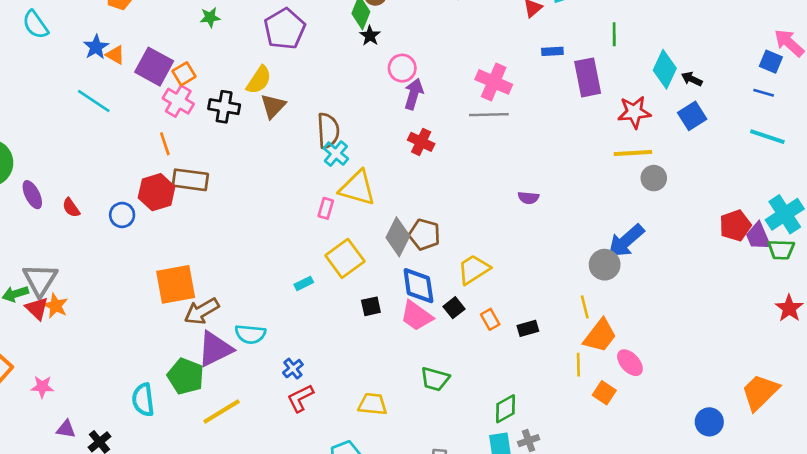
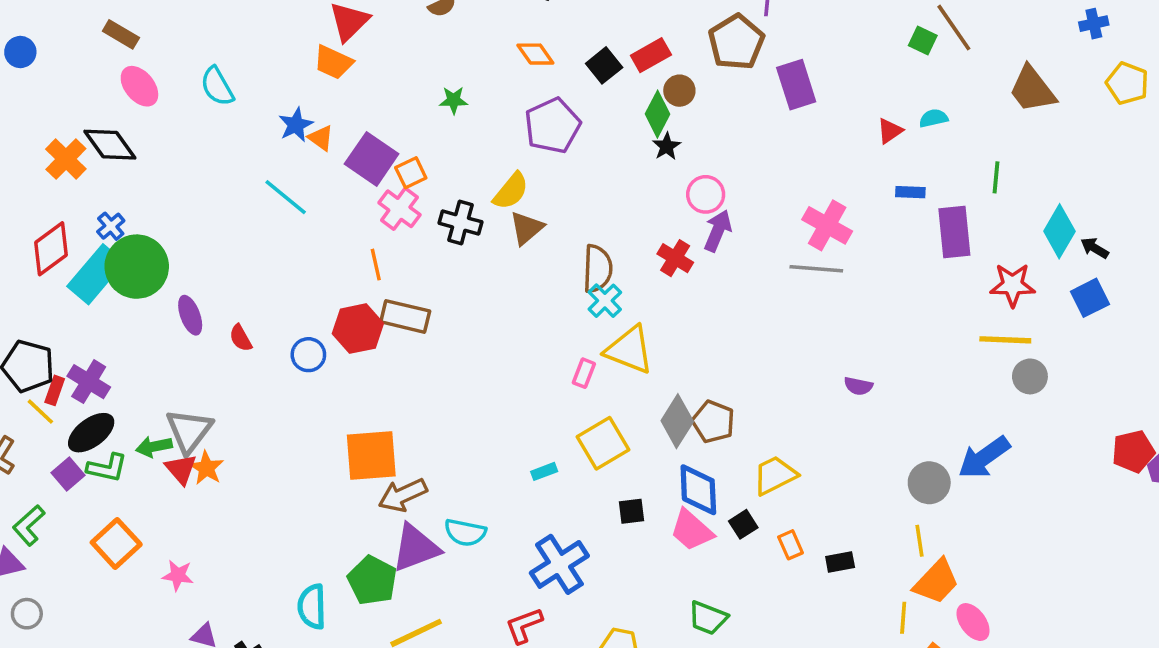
red cross: (421, 142) -> (675, 258), moved
gray circle: (605, 265) -> (929, 483), moved
blue cross: (293, 369) -> (559, 564), moved, size x2.0

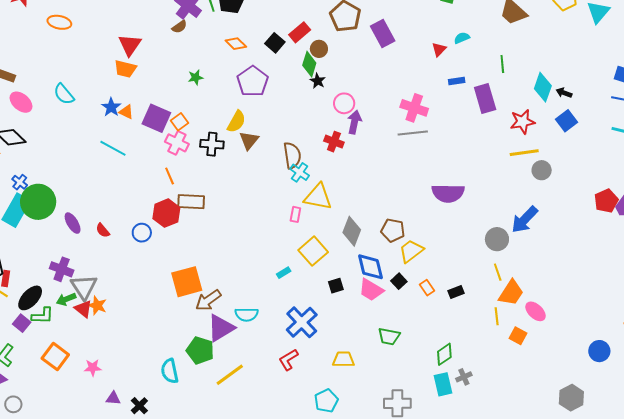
purple cross: (89, 382) -> (62, 269), moved
purple semicircle: (858, 386) -> (448, 193), size x2.0
brown pentagon: (713, 422) -> (393, 230), moved

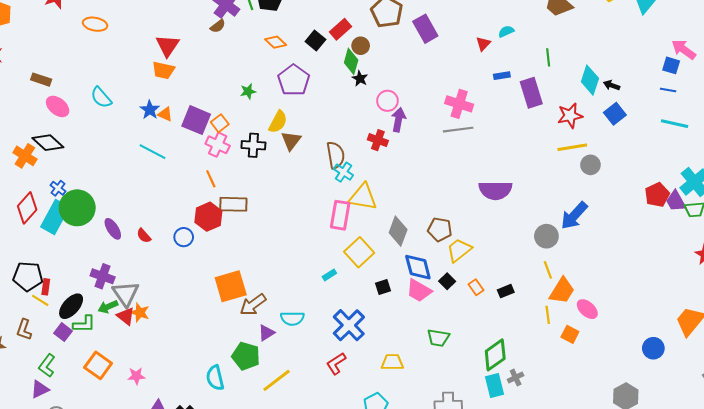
green star: (196, 77) -> (248, 91), moved
pink rectangle: (295, 214) -> (340, 215), size x1.8
purple triangle: (221, 328) -> (266, 333), size x0.6
green diamond: (444, 354) -> (495, 355), size x1.4

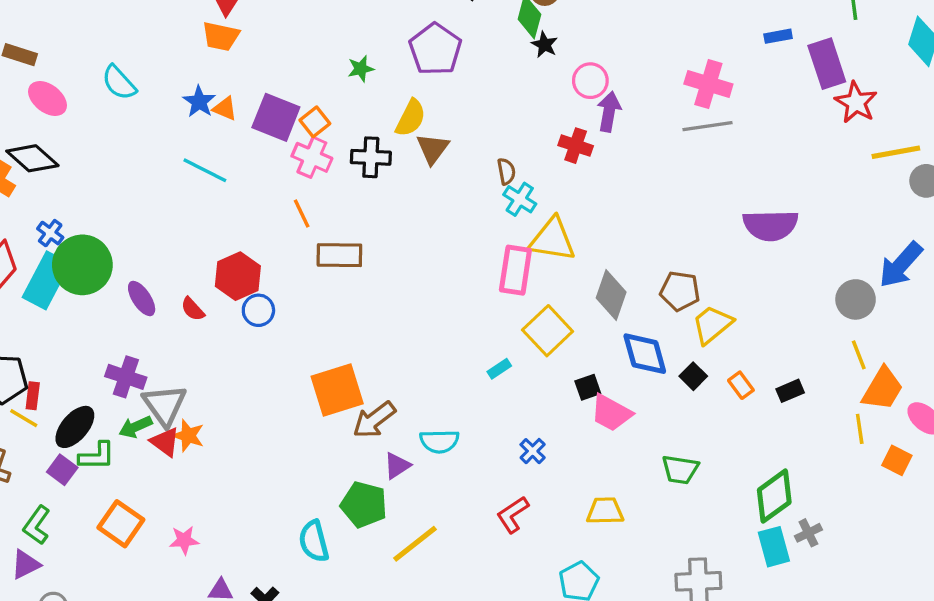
red star: (570, 116) -> (856, 102), moved, turned -30
brown semicircle: (336, 155) -> (506, 171), size x0.6
red hexagon: (208, 217) -> (238, 276), moved
pink trapezoid: (419, 291) -> (611, 413), moved
blue cross: (349, 325) -> (533, 451), size x0.5

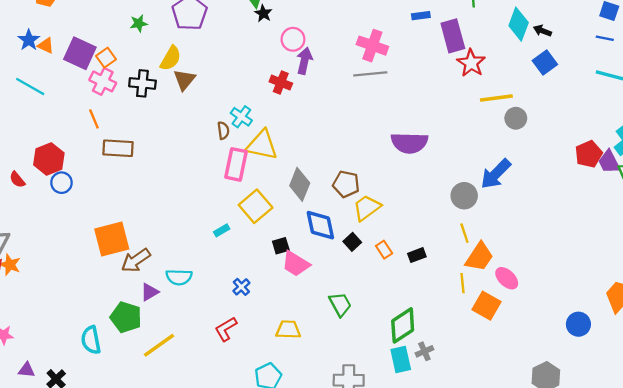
brown semicircle: (506, 171) -> (223, 130), moved
orange square: (897, 460) -> (486, 306), size x1.4
green trapezoid: (680, 470) -> (340, 304), turned -130

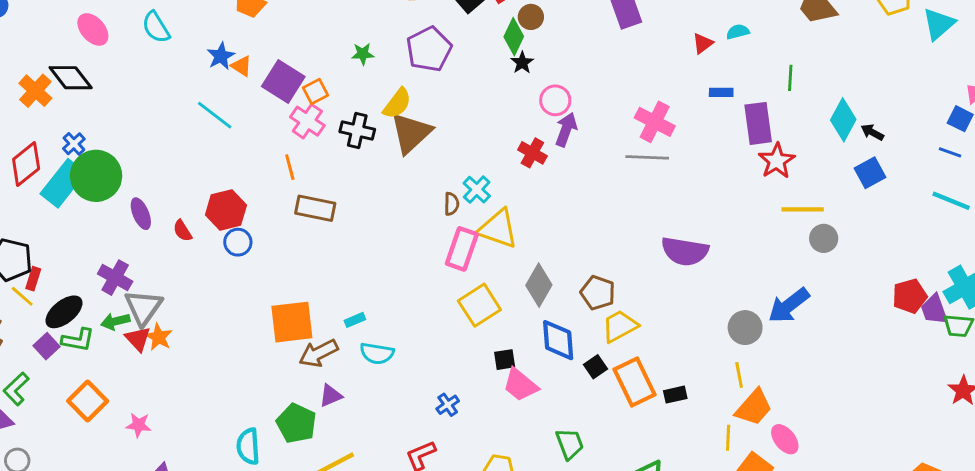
brown triangle: (184, 80) -> (411, 133), size x1.5
cyan rectangle: (222, 230) -> (355, 320), moved
orange rectangle: (384, 250) -> (634, 382), size x2.0
cyan semicircle: (179, 277) -> (377, 353), moved

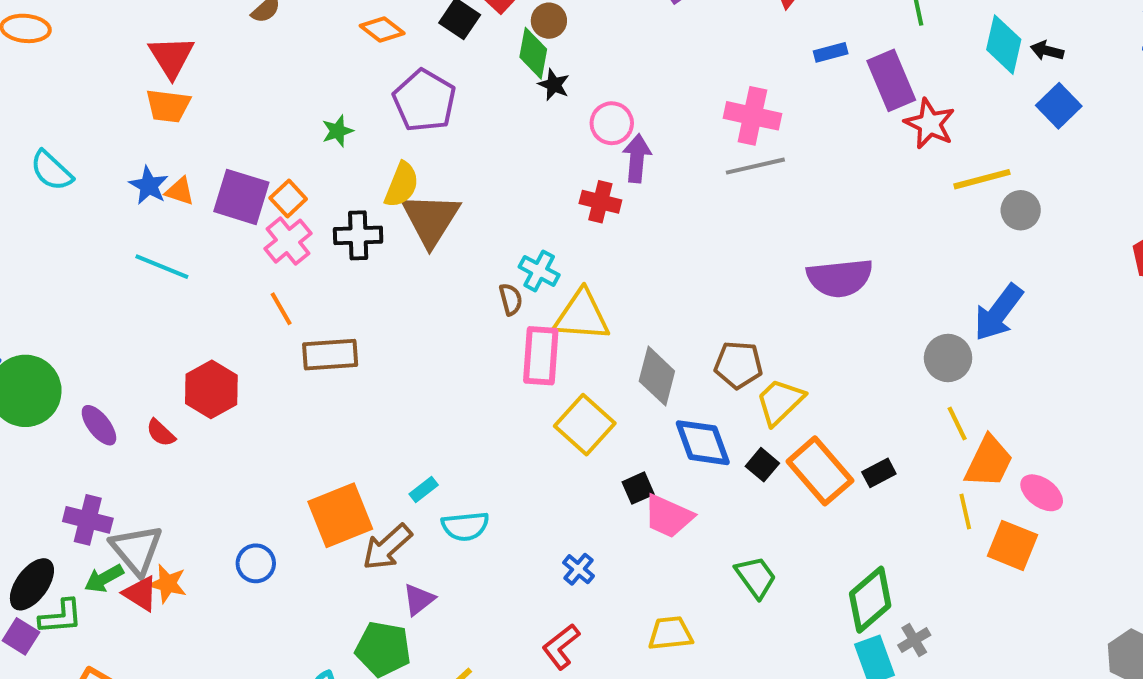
pink cross: (307, 121) -> (288, 241), turned 32
blue circle: (238, 242) -> (256, 563), moved

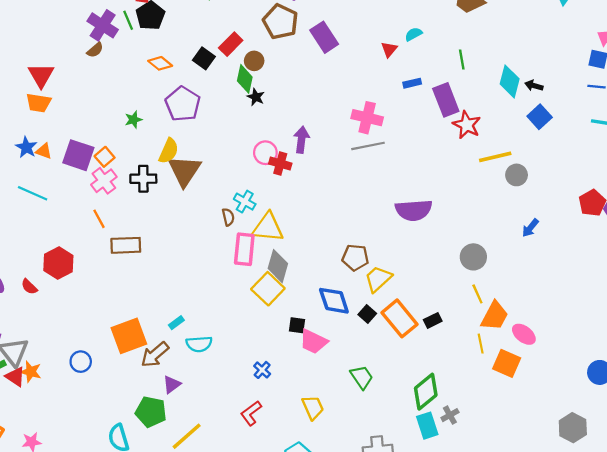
pink circle: (612, 123) -> (265, 153), moved
blue arrow: (998, 313) -> (530, 228), moved, size x0.6
gray diamond: (657, 376) -> (278, 266), moved
black square: (638, 488) -> (297, 325), turned 30
yellow trapezoid: (670, 633) -> (313, 408), turned 70

